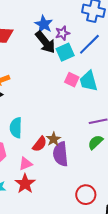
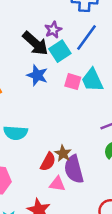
blue star: (44, 24) -> (37, 75), moved
cyan semicircle: (16, 128) -> (16, 133), moved, turned -78
pink triangle: (26, 164) -> (57, 184), moved, turned 40

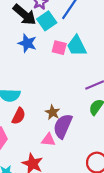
red semicircle: (48, 162) -> (19, 116), moved
purple semicircle: (74, 169) -> (63, 126), turned 40

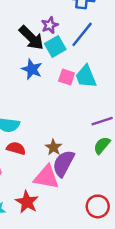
red semicircle: (19, 116) -> (16, 148), turned -105
pink triangle: (48, 140) -> (47, 177), size x1.6

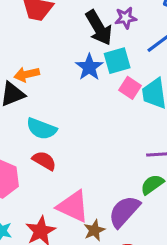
cyan square: (55, 46) -> (117, 61), moved
brown star: (54, 147) -> (94, 230), moved
purple semicircle: (63, 163) -> (124, 211), moved

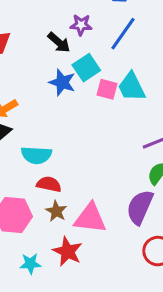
purple star: (126, 18) -> (81, 25), turned 30
black arrow: (99, 28) -> (59, 42), size x0.7
brown star: (94, 230) -> (56, 211), moved

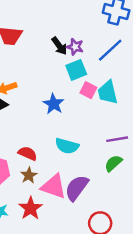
purple star: (81, 25) -> (75, 47), moved
blue star: (62, 82) -> (54, 104), moved
cyan semicircle: (36, 155) -> (67, 146), moved
purple semicircle: (140, 207) -> (77, 188), moved

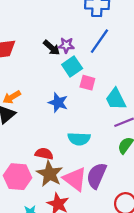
cyan trapezoid: (108, 92) -> (116, 99), moved
brown star: (29, 175) -> (50, 174), size x1.6
pink triangle: (54, 187) -> (75, 179), turned 30

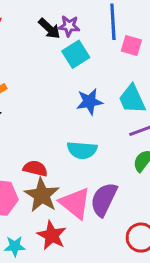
blue line: (99, 41) -> (113, 22), turned -40
pink square: (87, 83) -> (131, 45), moved
blue star: (58, 103) -> (90, 102), moved, turned -30

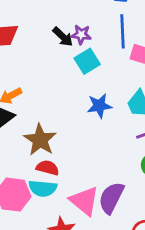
cyan semicircle: (82, 150) -> (43, 188), moved
brown star: (42, 195) -> (40, 140), moved

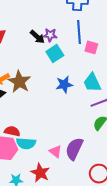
brown star: (40, 140) -> (19, 82), moved
red semicircle: (48, 168) -> (12, 131), moved
pink triangle: (84, 201) -> (55, 151), size x0.6

